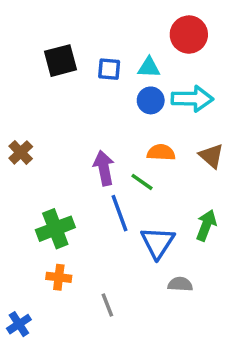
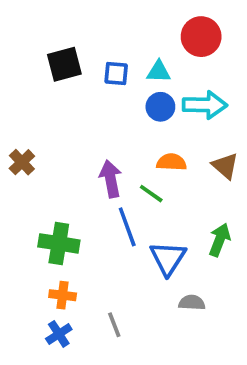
green cross: (55, 229) -> (59, 243), turned 30
blue cross: (19, 324) -> (59, 334), moved

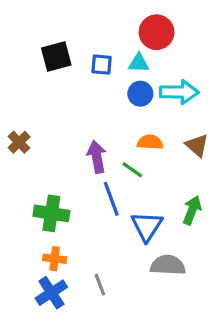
red circle: (201, 37) -> (157, 32), moved
gray semicircle: (192, 303) -> (168, 265), size x1.5
blue cross: (59, 334) -> (51, 293), size x1.4

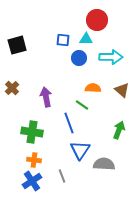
black square: (56, 56) -> (17, 45), moved
blue circle: (140, 94) -> (79, 58), moved
purple arrow: (97, 157) -> (46, 97), moved
blue triangle: (147, 226) -> (80, 150), moved

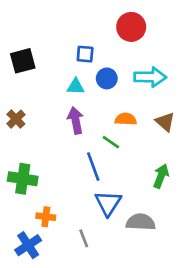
cyan triangle: (86, 39) -> (76, 87), moved
purple arrow: (46, 97) -> (76, 120), moved
green cross: (32, 132) -> (23, 179), moved
blue cross: (32, 181) -> (28, 245), moved

